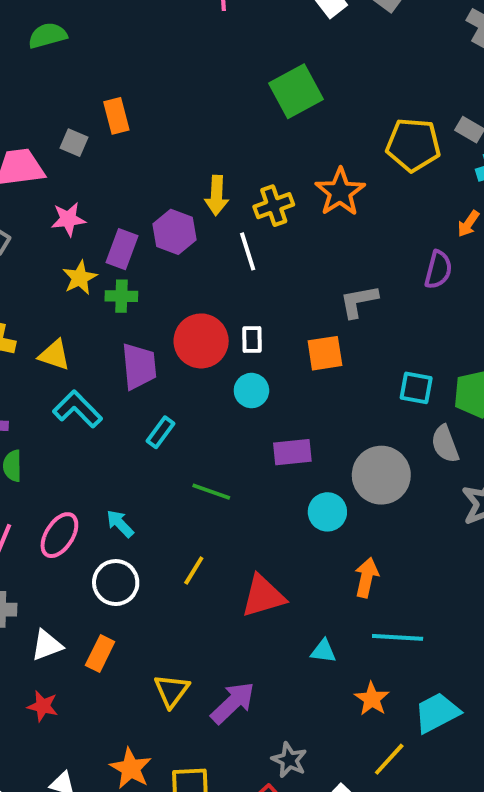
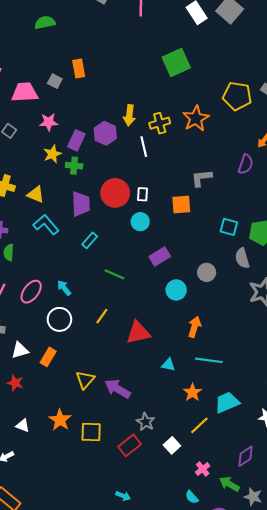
purple rectangle: (292, 452) -> (160, 256), turned -30
gray circle: (381, 475) -> (207, 272), size x0.6
purple arrow: (233, 703) -> (118, 389), turned -110

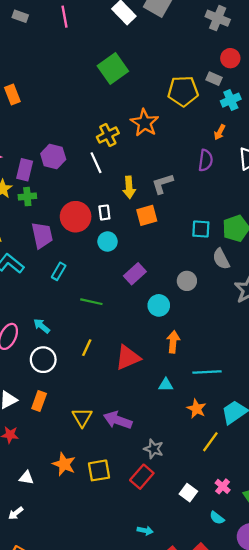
yellow arrow: (129, 115) -> (129, 187), moved
orange arrow: (195, 327) -> (173, 342), moved
white square: (172, 445) -> (188, 493), moved

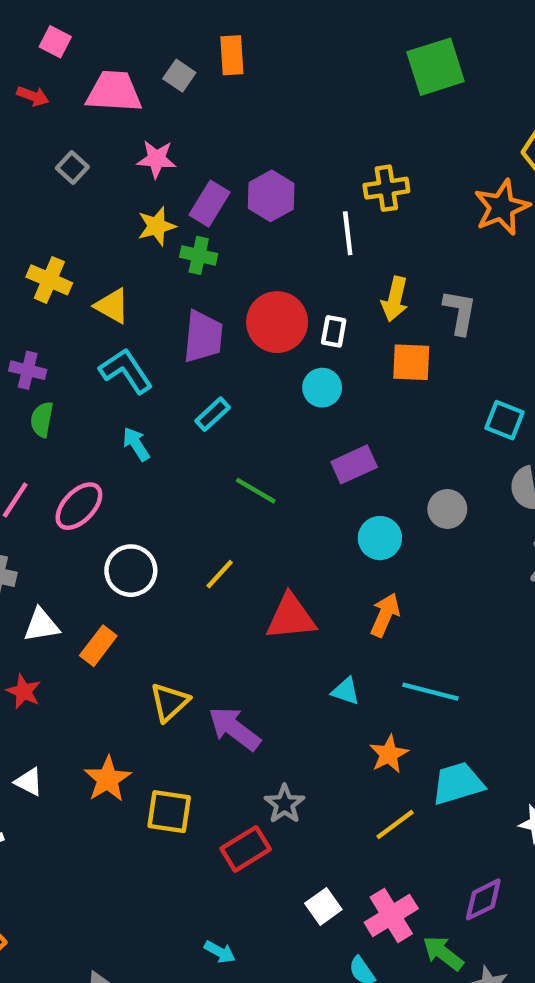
orange star: (145, 123) -> (502, 207), moved
gray L-shape: (163, 184) -> (460, 312), turned 100
cyan arrow: (42, 326) -> (136, 444), moved
pink cross: (223, 486) -> (391, 915), size x1.6

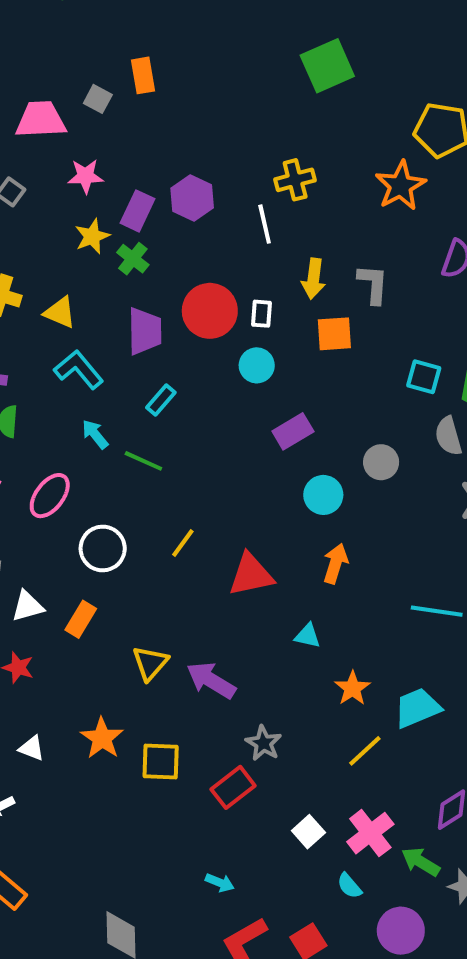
green cross: (199, 255) -> (133, 259), turned 32
green line: (256, 491) -> (143, 461), moved
cyan line: (430, 692) -> (437, 611), moved

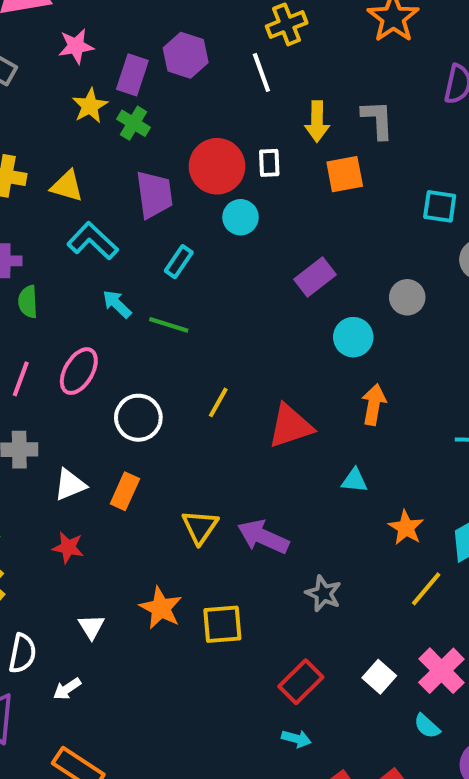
cyan circle: (257, 365) -> (241, 217), moved
white triangle: (32, 748) -> (91, 627), turned 44
red rectangle: (233, 787) -> (301, 682), moved

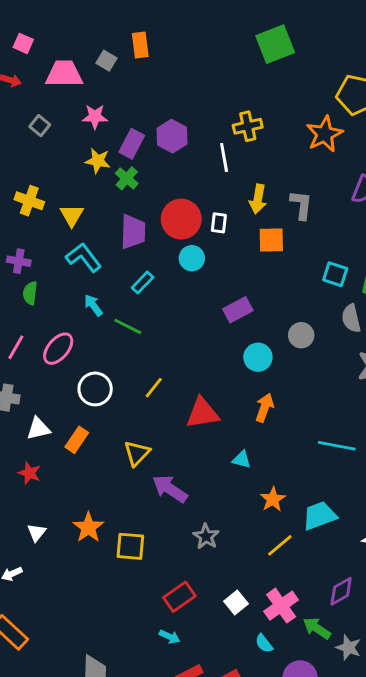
yellow star: (90, 106) -> (98, 161), turned 30
yellow triangle: (67, 186) -> (72, 215), turned 35
yellow triangle: (200, 527) -> (137, 453), moved

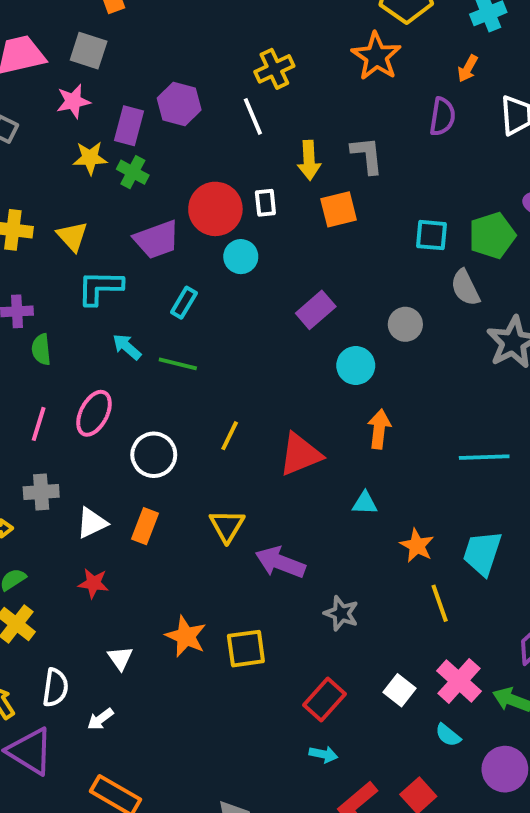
gray square: (106, 61) -> (89, 51), moved, size x1.4
purple trapezoid: (133, 232) -> (157, 240), turned 81
cyan L-shape: (84, 257) -> (100, 288), turned -39
cyan trapezoid: (319, 516) -> (482, 553), turned -39
yellow line: (280, 545) -> (440, 603), turned -56

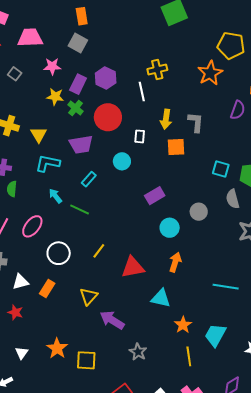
gray square: (89, 51) -> (78, 43), moved
red circle: (215, 209) -> (108, 117), moved
cyan triangle: (365, 503) -> (161, 298), size x1.5

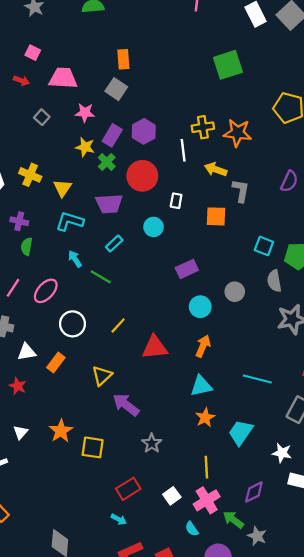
orange star: (210, 73) -> (238, 133), moved, turned 30
yellow arrow: (166, 119) -> (216, 169), moved, turned 96
cyan triangle: (161, 298) -> (201, 386), moved, turned -30
yellow line: (189, 356) -> (206, 467), moved

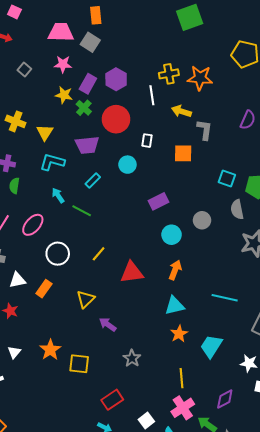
pink trapezoid: (63, 78) -> (61, 32), moved
purple arrow: (126, 405) -> (108, 325), size x0.7
white square: (172, 496) -> (146, 420), moved

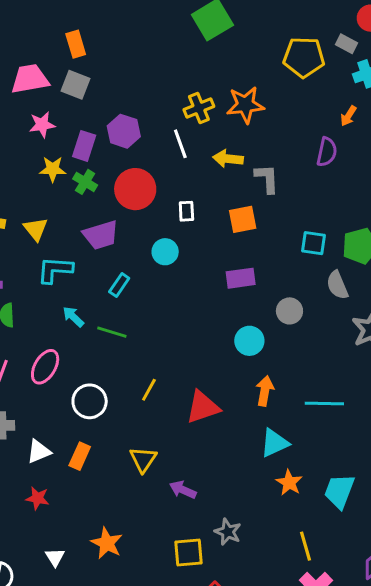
purple rectangle: (158, 201) -> (241, 278), moved, turned 30
cyan line: (225, 298) -> (324, 403), moved
yellow square: (79, 364) -> (189, 553), moved

